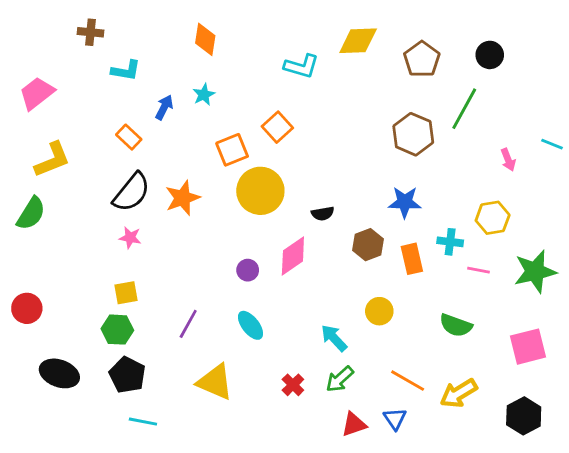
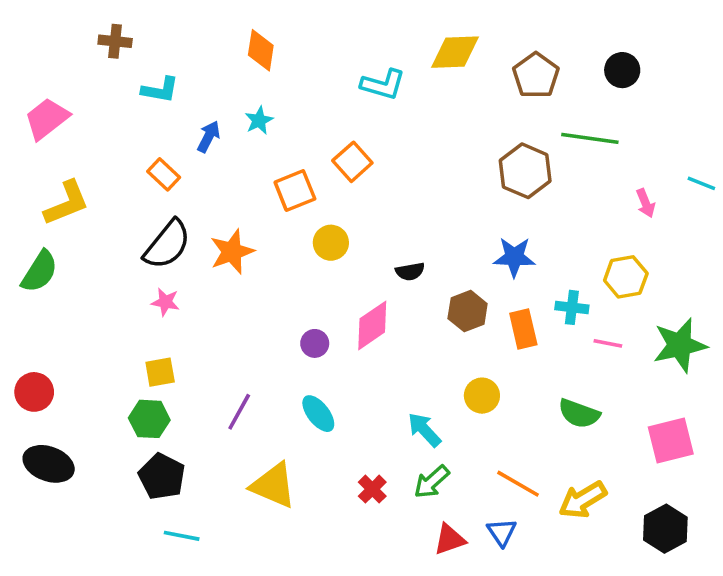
green line: (464, 109) -> (590, 138), turned 69
yellow circle: (260, 191) -> (331, 243), size x0.6
black ellipse: (59, 373) -> (49, 464), moved

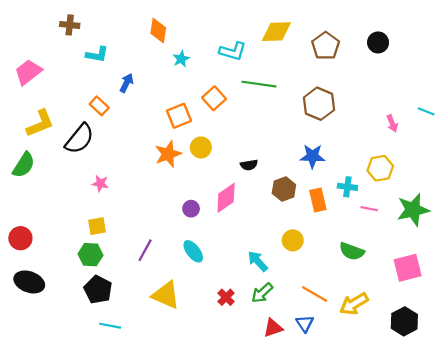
cyan star: (259, 120) -> (181, 59), moved
green line: (590, 138) -> (259, 84), moved
black semicircle: (167, 244) -> (80, 139), moved
orange star: (232, 252) -> (168, 154), moved

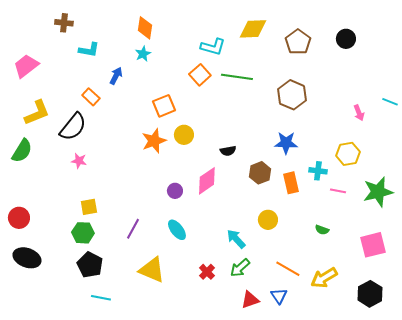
cyan star: (181, 59) -> (143, 54), moved
orange square: (214, 98) -> (200, 75), moved
pink star: (100, 184) -> (79, 161), moved
green semicircle: (352, 251) -> (322, 230), size x0.6

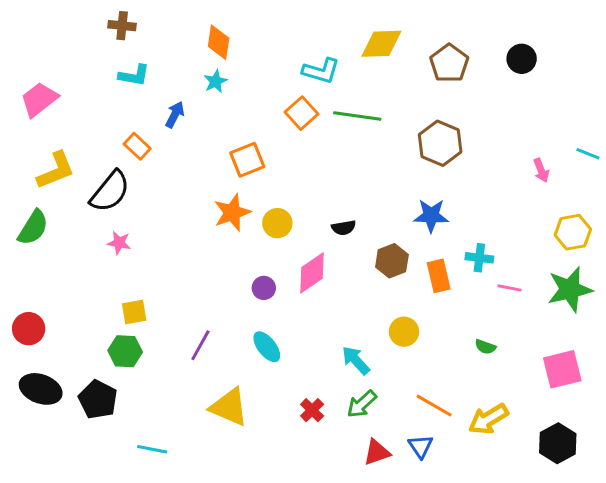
brown cross: (64, 23) -> (122, 26), moved
yellow circle: (184, 135) -> (277, 223), moved
yellow hexagon: (348, 154) -> (573, 232), moved
black pentagon: (90, 265) -> (98, 400), moved

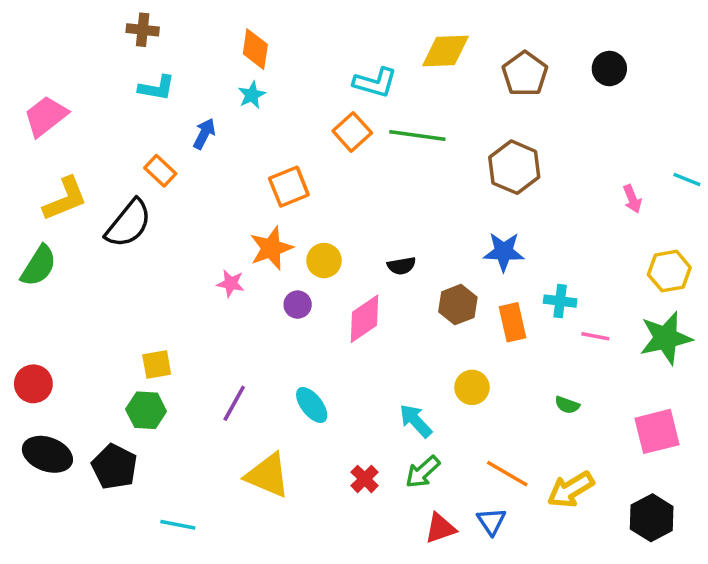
pink star: (119, 243) -> (231, 283), moved
purple circle: (264, 288) -> (298, 305), moved

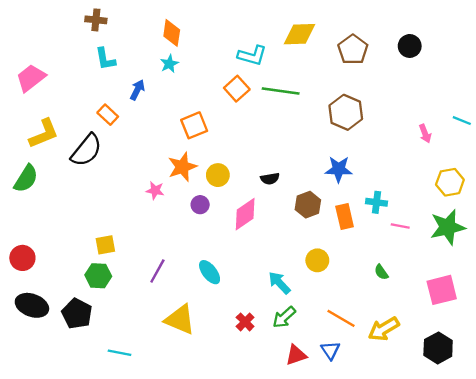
cyan L-shape: (157, 88) -> (105, 59), turned 70
green semicircle: (567, 405) -> (381, 272), turned 35

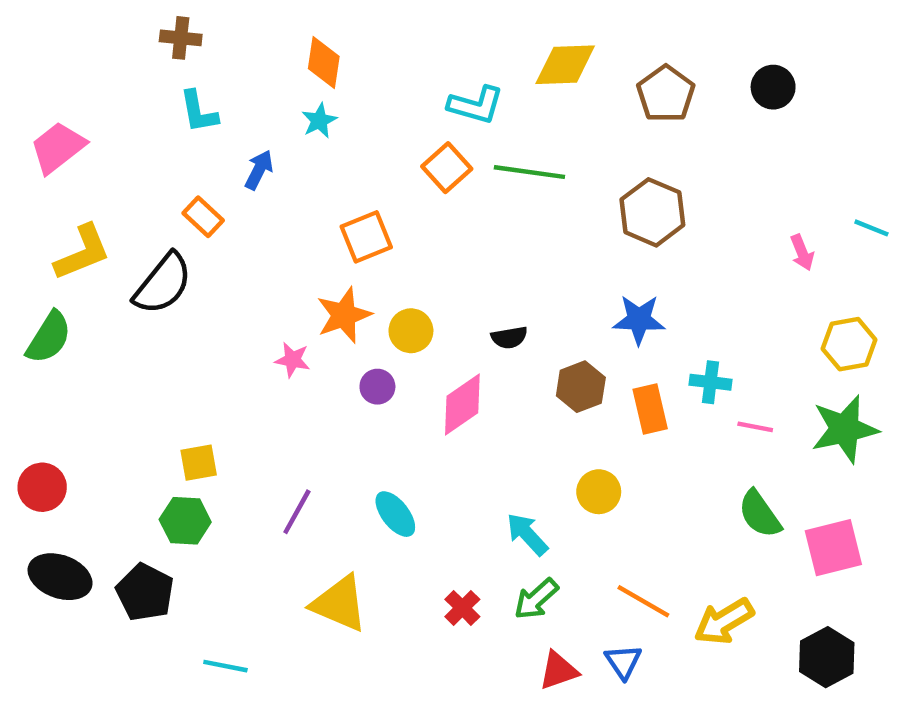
green semicircle: (381, 272) -> (760, 514), moved, size x1.6

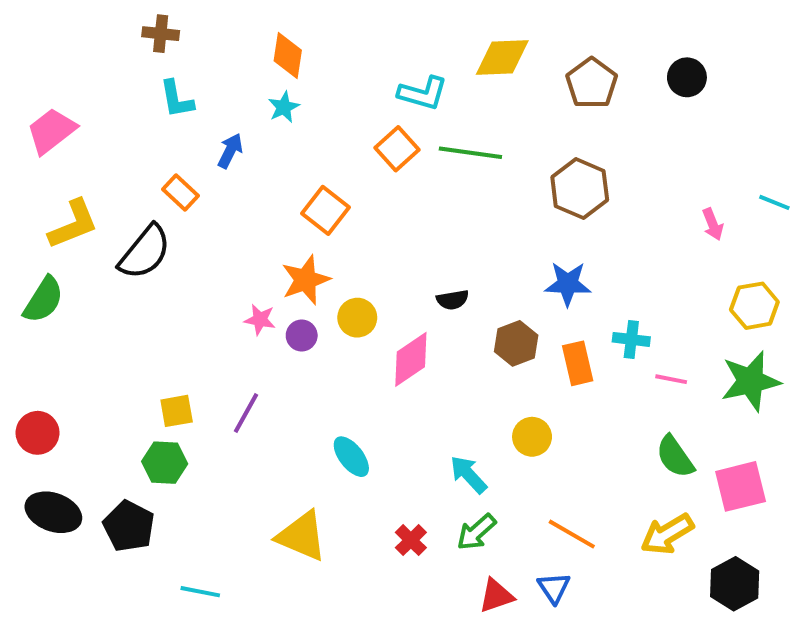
orange square: (366, 237) -> (325, 210), turned -30
yellow circle: (411, 331) -> (357, 318), moved
purple circle: (377, 387) -> (302, 335), moved
purple line: (297, 512) -> (246, 413), moved
yellow arrow: (724, 621) -> (667, 534), moved

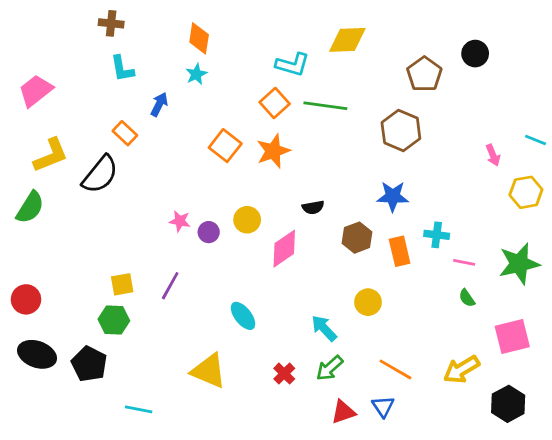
brown pentagon: (592, 83) -> (424, 74), moved
orange star: (306, 280) -> (273, 151), moved
yellow hexagon: (754, 306) -> (526, 192), moved
green semicircle: (675, 457) -> (467, 298), moved, size x0.6

